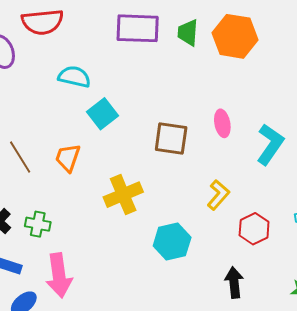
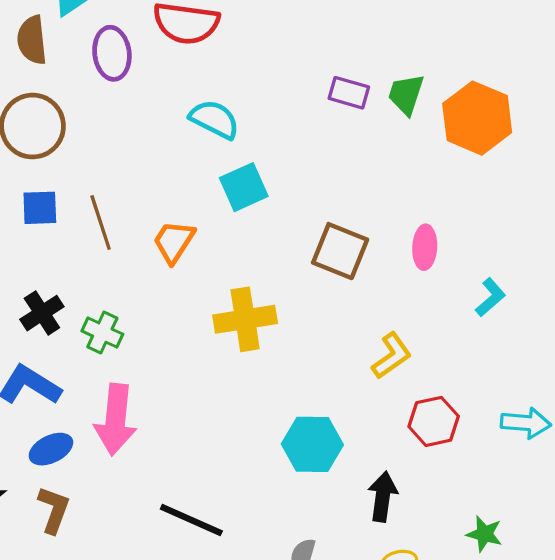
purple rectangle: (138, 28) -> (349, 93), moved, size x0.6
cyan L-shape: (270, 144) -> (490, 297), size x0.6
cyan hexagon: (172, 242) -> (312, 444), moved

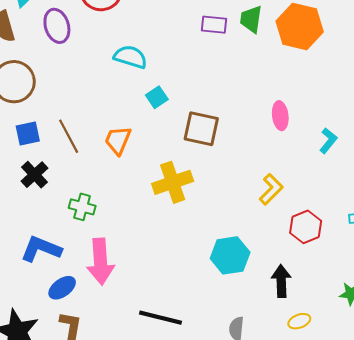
cyan square: (244, 187) -> (157, 97), size x0.7
brown square: (340, 251) -> (201, 129), moved
black cross: (42, 313) -> (35, 175), moved

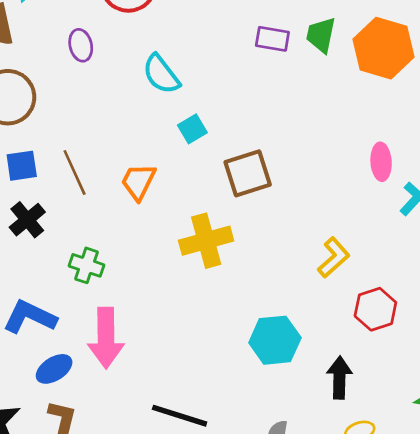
purple ellipse: (57, 26) -> (81, 45), moved, size x0.7
cyan semicircle: (130, 57) -> (161, 74), turned -148
pink ellipse: (280, 116) -> (381, 162), moved
brown square: (201, 129) -> (248, 173), turned -33

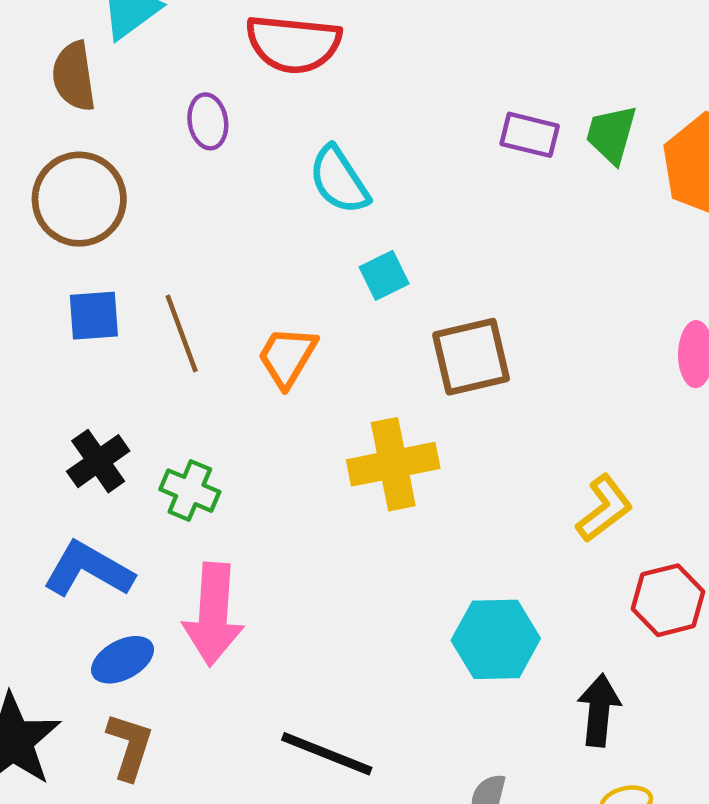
black cross: (27, 220) -> (98, 461), moved

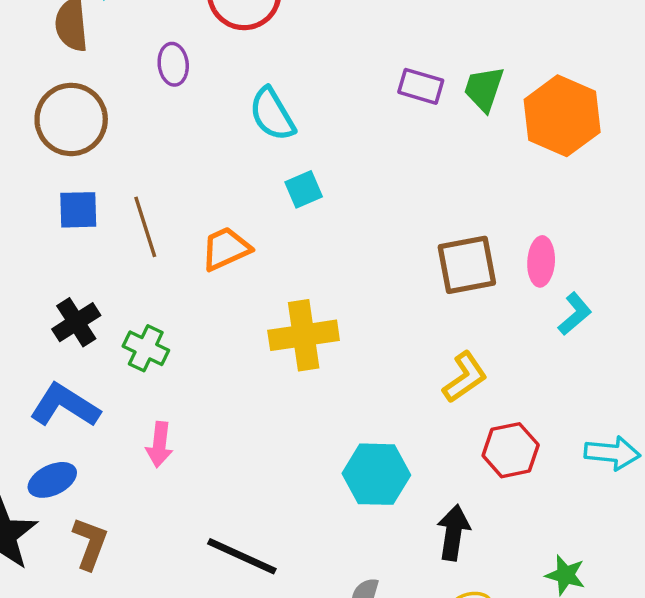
orange trapezoid: (287, 357) -> (226, 249), turned 32
brown square: (471, 357) -> (467, 265), moved
pink arrow: (213, 614) -> (159, 445), size x0.6
blue ellipse: (123, 660) -> (52, 480), moved

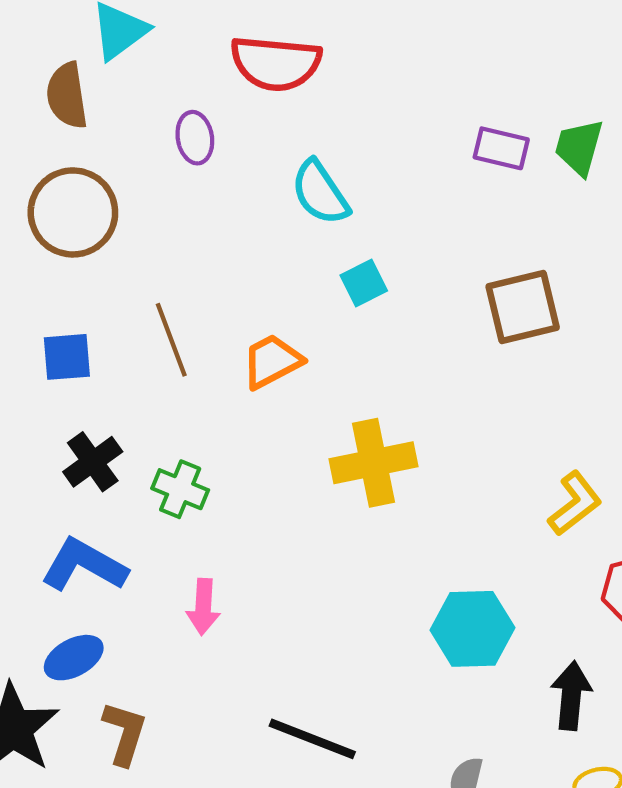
blue square: (78, 210) -> (67, 357), moved
brown square: (467, 265) -> (523, 307), moved

